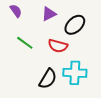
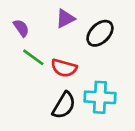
purple semicircle: (16, 11) -> (21, 28), moved
red semicircle: (58, 46) -> (64, 68), moved

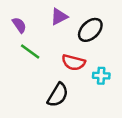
red semicircle: (64, 68) -> (73, 62), moved
cyan cross: (100, 97) -> (101, 76), moved, size x0.6

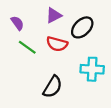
red semicircle: (73, 62) -> (57, 44), moved
cyan cross: (101, 76) -> (92, 69), size x1.5

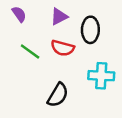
purple semicircle: (17, 23) -> (19, 14), moved
black ellipse: (82, 27) -> (90, 30), turned -45

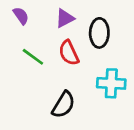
red semicircle: (63, 48) -> (69, 53), turned 50

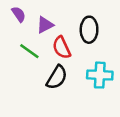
purple triangle: (65, 18) -> (45, 25), moved
black semicircle: (63, 105) -> (57, 77), moved

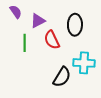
green line: (29, 51) -> (25, 43), turned 54
black semicircle: (57, 77) -> (62, 77), moved

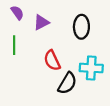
red semicircle: (52, 40) -> (52, 60), moved
green line: (25, 43) -> (14, 45), moved

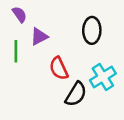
purple triangle: (41, 22) -> (39, 37), moved
cyan cross: (91, 68) -> (103, 77), turned -35

